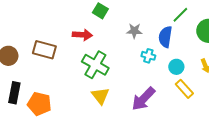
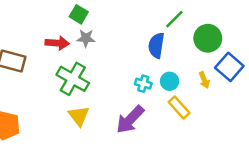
gray star: (134, 31) -> (86, 38), moved
cyan cross: (148, 56) -> (143, 84), moved

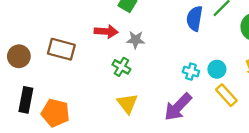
gray star: (86, 38) -> (136, 40), moved
blue semicircle: (156, 45) -> (195, 19), moved
green cross: (73, 79) -> (121, 67), size x0.6

